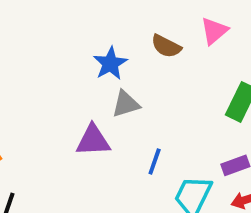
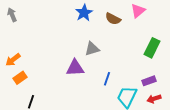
blue star: (110, 63) -> (84, 13), moved

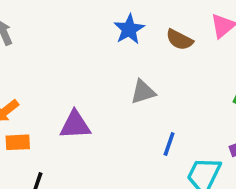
purple triangle: (75, 68) -> (75, 125), moved
orange rectangle: (20, 78) -> (18, 142), turned 32

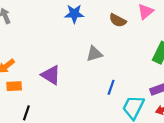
blue star: (129, 29) -> (74, 14), moved, turned 30
purple triangle: (75, 125) -> (51, 75), turned 35

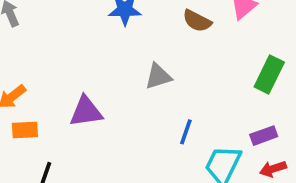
purple triangle: (51, 75) -> (86, 112), turned -40

